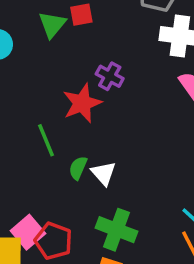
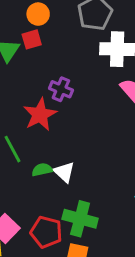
green semicircle: (78, 168) -> (42, 170), turned 60
red pentagon: (53, 241) -> (46, 232), moved

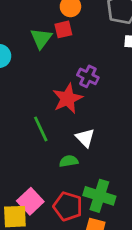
green semicircle: (42, 170) -> (69, 161), moved
white triangle: (64, 172) -> (85, 138), moved

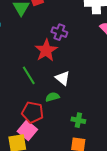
green cross: (99, 196) -> (78, 120), size x0.6
red pentagon: (68, 206) -> (33, 112), moved

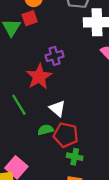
purple cross: (59, 32) -> (55, 56), turned -35
red pentagon: (33, 112) -> (66, 135), moved

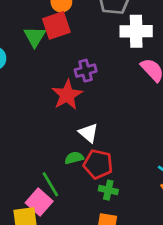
red square: (30, 18) -> (56, 25), size x1.5
green line: (19, 105) -> (50, 184), moved

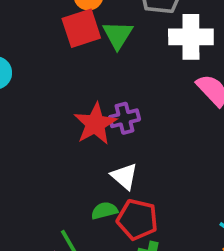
green triangle: (35, 37) -> (118, 35), moved
purple cross: (86, 71) -> (124, 118), moved

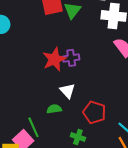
red pentagon: (137, 220) -> (94, 112), moved

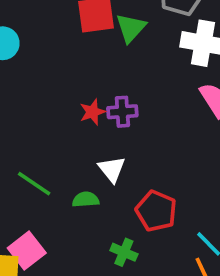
red star: (54, 59) -> (92, 112), size x0.6
green line: (33, 127) -> (34, 184), moved, turned -36

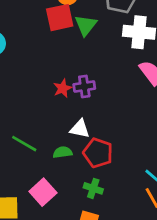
white triangle: (112, 169) -> (80, 129), turned -35
red pentagon: (156, 211) -> (98, 153), moved
pink square: (27, 251) -> (43, 192), moved

